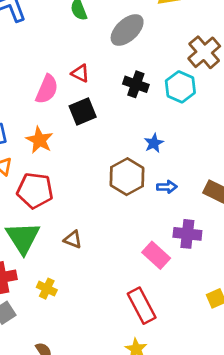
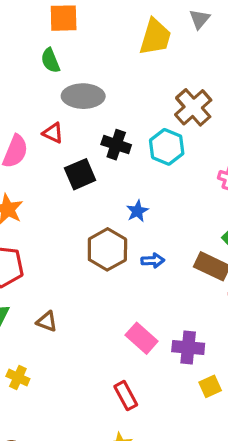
gray ellipse: (127, 30) -> (83, 96), moved, turned 44
black square: (83, 111) -> (80, 174), moved
purple cross: (187, 234) -> (188, 347), moved
red rectangle: (142, 306) -> (126, 396), size x0.7

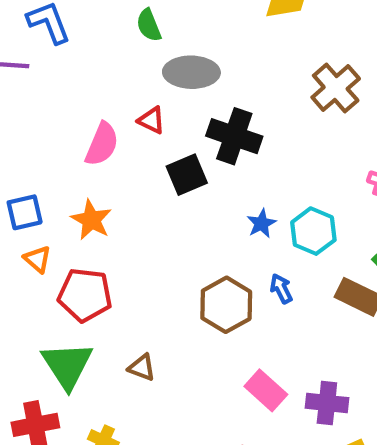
black cross: (116, 145) -> (234, 136), size x1.4
cyan hexagon: (167, 147) -> (313, 231), moved
brown hexagon: (107, 249) -> (226, 305), moved
blue arrow: (153, 261) -> (281, 289), turned -115

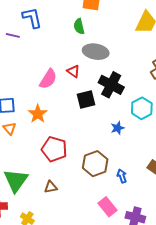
cyan hexagon: (313, 231) -> (142, 108), moved
blue arrow: (281, 289) -> (122, 176), moved
red pentagon: (85, 295) -> (54, 149), moved
brown triangle: (142, 368) -> (51, 187), turned -40

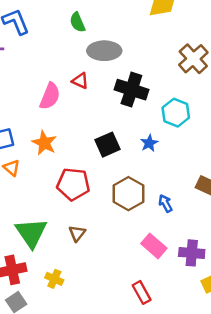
black square: (86, 99) -> (107, 145), moved
brown triangle: (51, 187) -> (77, 233), turned -32

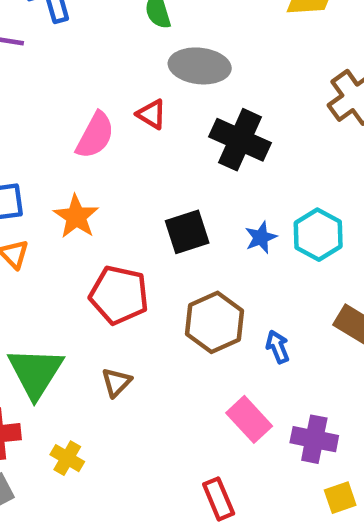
cyan hexagon: (176, 113) -> (318, 235), moved

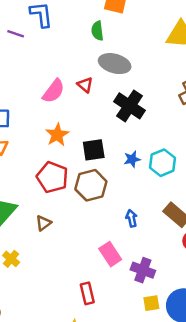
orange star: (76, 217) -> (57, 135), moved
brown hexagon: (214, 322) -> (91, 185), moved

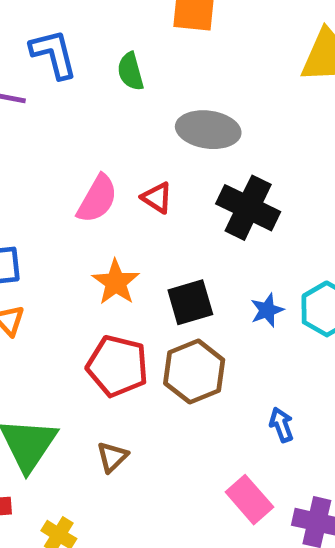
green semicircle: (97, 31) -> (130, 71), moved
red triangle: (85, 85) -> (157, 198), moved

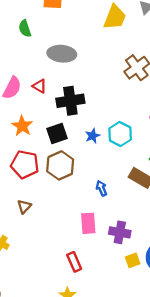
black cross: (248, 208) -> (70, 101), moved, turned -32
pink rectangle: (249, 500) -> (88, 223), turned 40

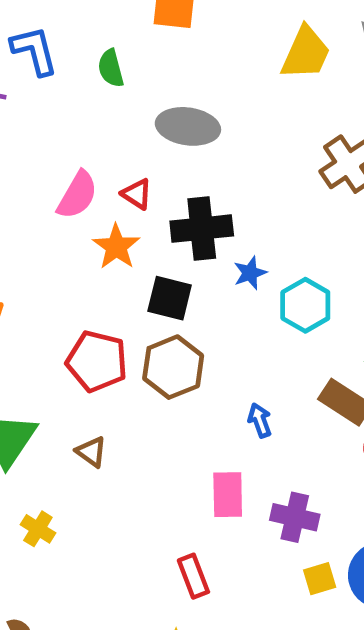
orange star: (22, 126) -> (116, 247), moved
black square: (57, 134) -> (170, 298), turned 30
blue star: (93, 136) -> (250, 273), moved
brown triangle: (24, 206) -> (91, 452), turned -40

